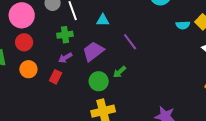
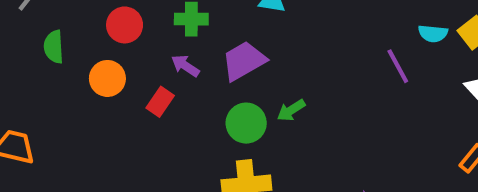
red circle: (24, 42) -> (125, 25), moved
purple line: (130, 42) -> (398, 66), moved
purple arrow: (65, 58) -> (185, 66), turned 56

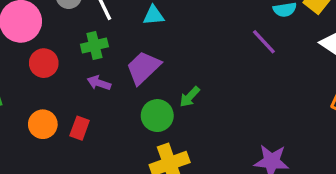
orange circle: (107, 78) -> (43, 124), moved
red rectangle: (160, 102) -> (80, 128), moved

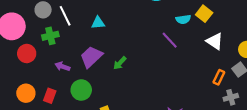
green cross: (94, 46) -> (50, 36), moved
green arrow: (190, 97) -> (120, 63), moved
green circle: (157, 116) -> (81, 90), moved

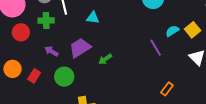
cyan semicircle: (183, 19) -> (172, 31), turned 144
orange rectangle: (219, 77) -> (167, 89), moved

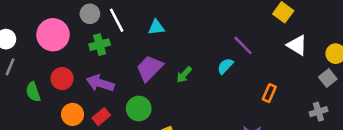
cyan semicircle: (172, 31) -> (225, 66), moved
red circle: (21, 32) -> (62, 79), moved
purple arrow: (51, 51) -> (100, 83), moved, size x1.5
red rectangle: (34, 76) -> (101, 117), turned 32

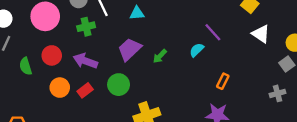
orange rectangle: (269, 93) -> (223, 81), moved

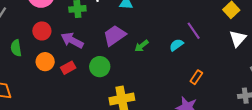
white triangle: (261, 34) -> (238, 39), turned 30
green semicircle: (26, 66) -> (16, 48), moved

